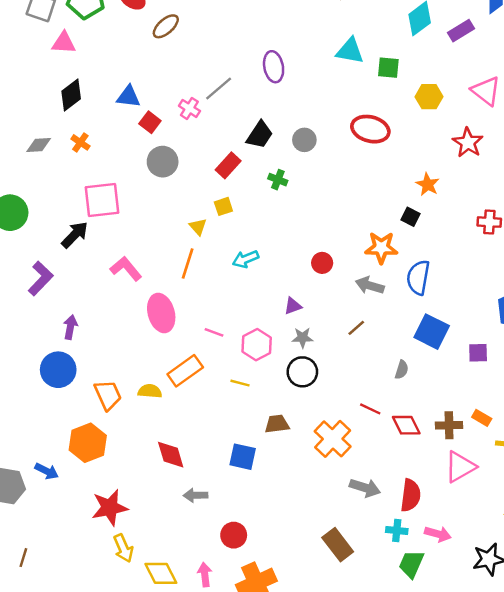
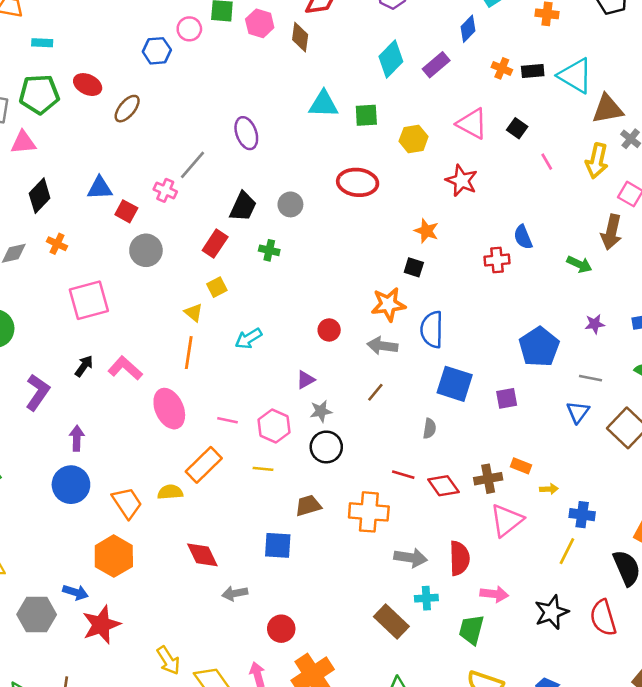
black arrow: (75, 235) -> (84, 366), moved, size x0.7
orange cross: (333, 439) -> (369, 512), turned -30
red star: (110, 508) -> (101, 625), moved
cyan cross: (397, 530) -> (426, 598), moved

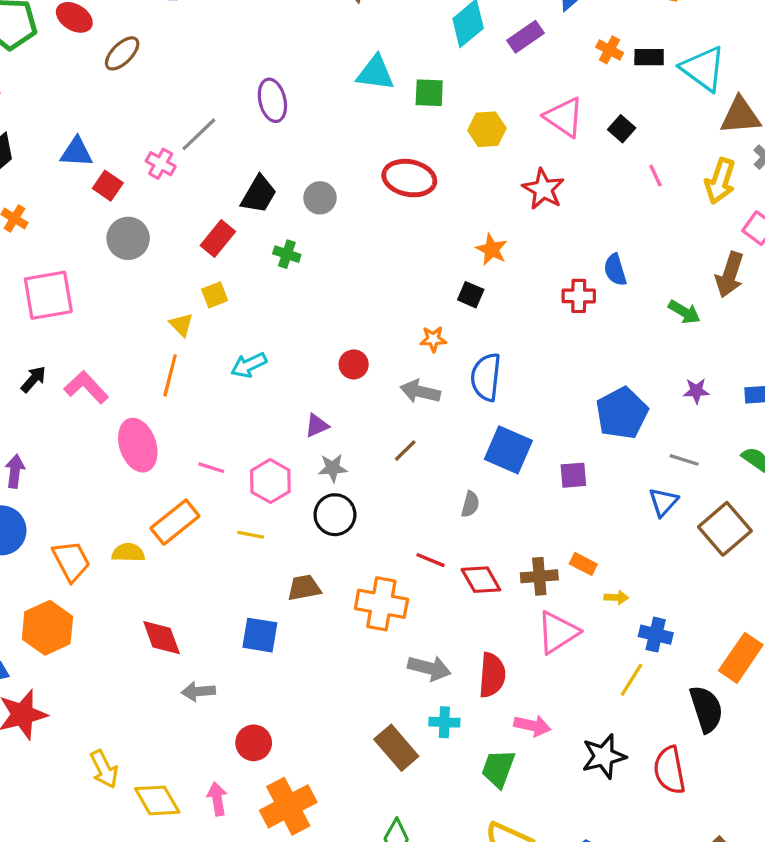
orange star: (388, 304) -> (433, 339), size x0.6

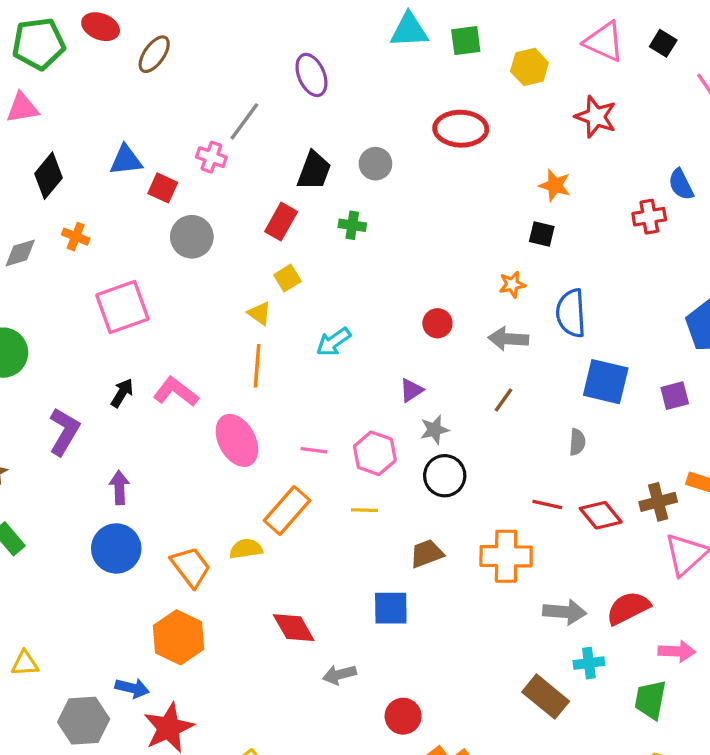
red semicircle: (492, 675) -> (628, 608), turned -111

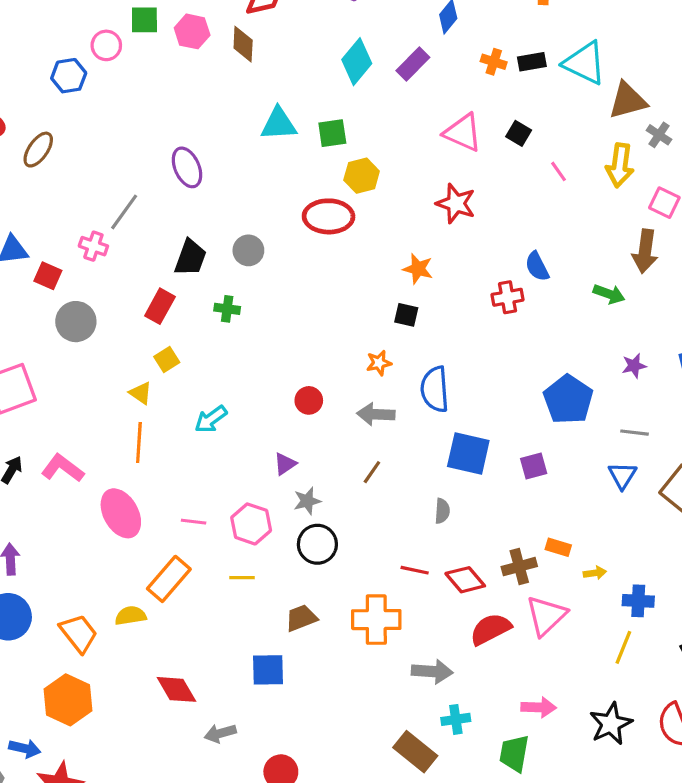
yellow hexagon: (529, 67) -> (362, 176), moved
red semicircle: (628, 608) -> (491, 629), moved

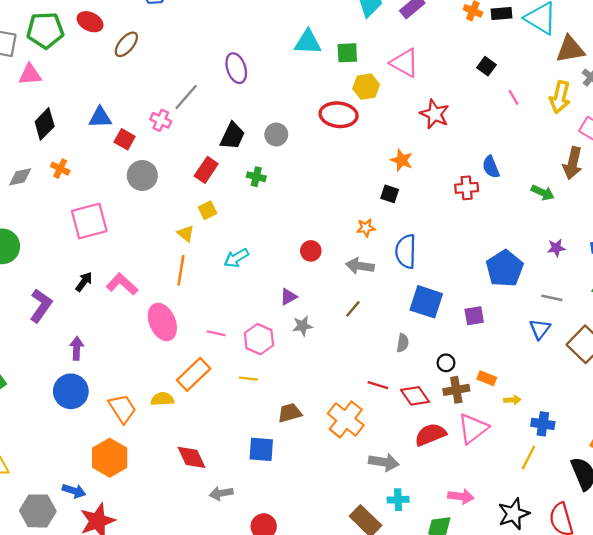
pink triangle: (463, 133) -> (405, 63), moved
black circle: (317, 544) -> (446, 363), moved, size x0.6
orange cross: (376, 620) -> (346, 419), turned 33

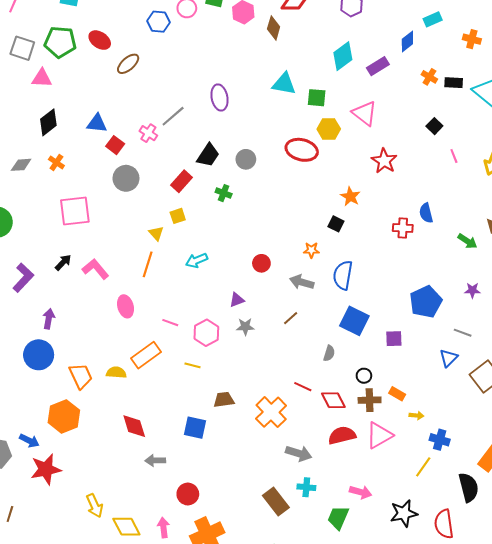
pink ellipse: (162, 322) -> (126, 306), size x0.7

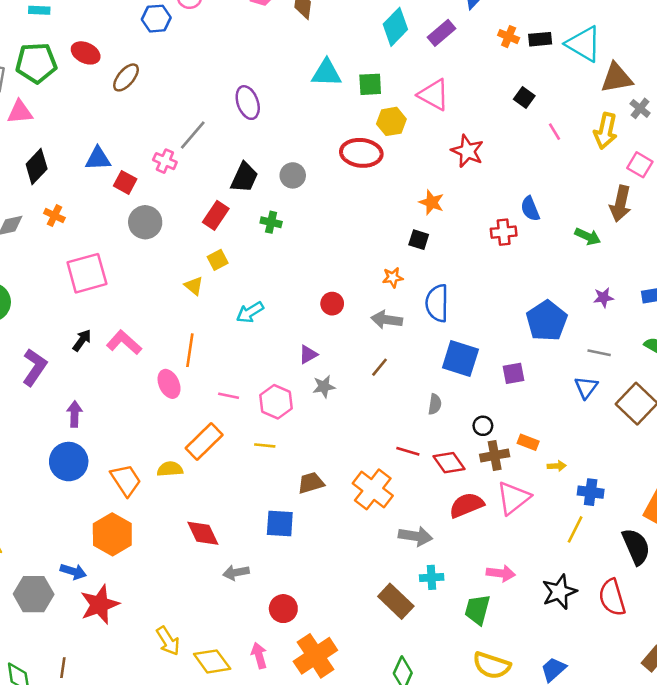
orange line: (148, 264) -> (190, 350), moved

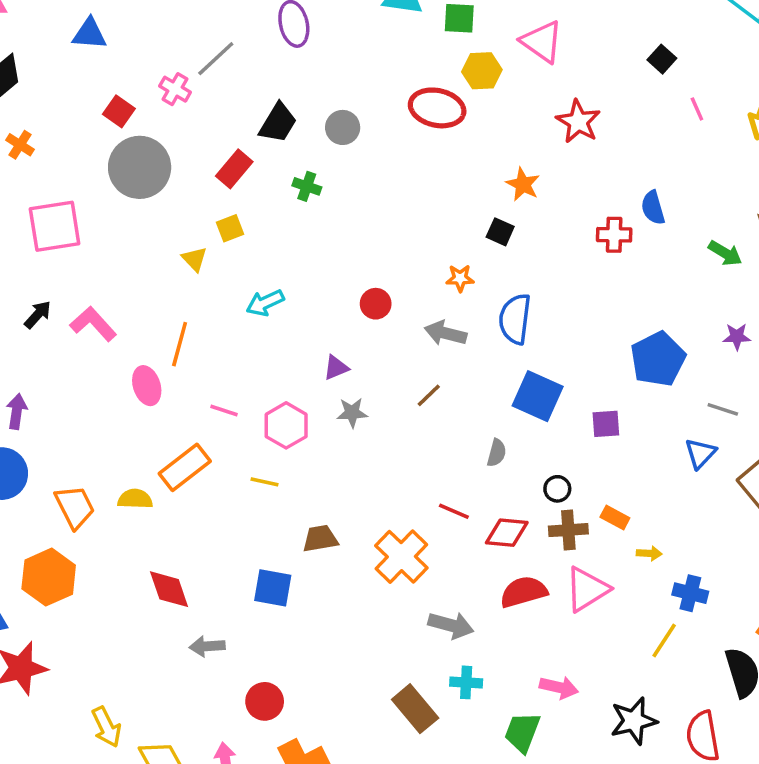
blue triangle: (98, 159) -> (89, 34), moved
gray circle: (145, 222) -> (140, 167), size x1.4
red diamond: (449, 463) -> (507, 533), turned -56

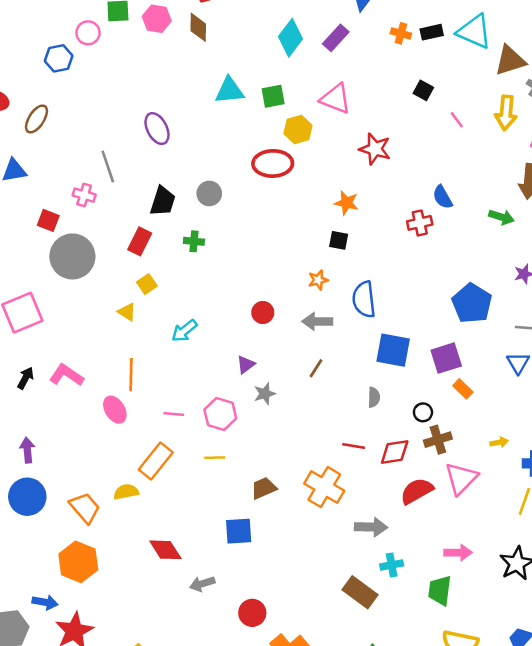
gray line: (216, 59) -> (108, 167), turned -52
purple square: (606, 424) -> (446, 358), size x1.4
orange rectangle: (615, 518) -> (463, 389), moved, turned 30

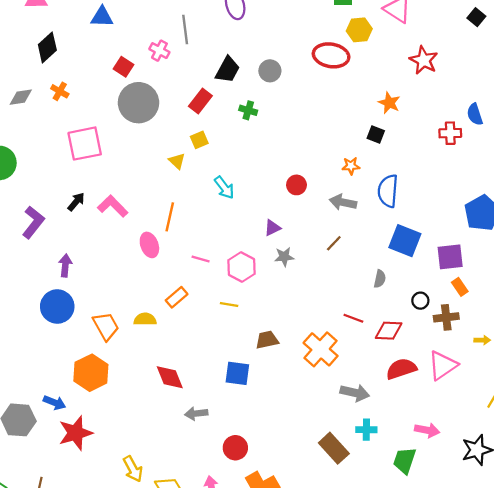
cyan arrow: (184, 331) -> (224, 188), turned -100
brown cross: (438, 440) -> (446, 317), moved
orange rectangle: (156, 461) -> (177, 297), size x0.7

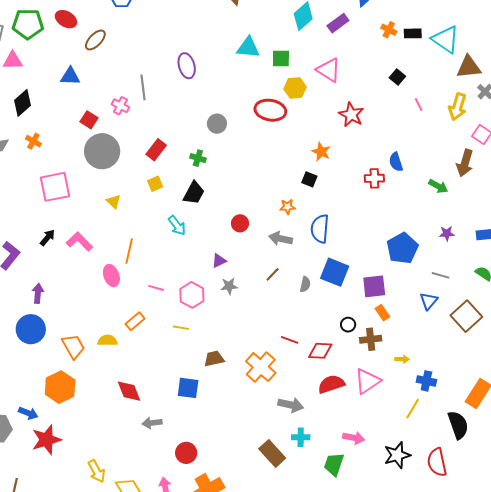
black trapezoid: (228, 70) -> (194, 193), moved
yellow triangle: (177, 161) -> (114, 202), moved
gray semicircle: (380, 279) -> (305, 284), moved

